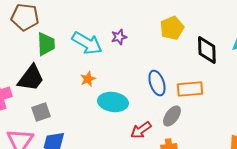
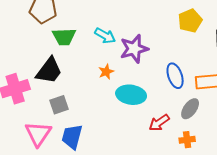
purple star: (119, 37) -> (134, 49), moved, size x1.8
cyan arrow: (87, 43) -> (105, 36), size x0.7
green trapezoid: (46, 44) -> (64, 37), turned 90

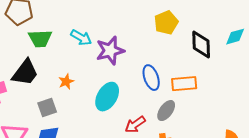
orange star: (106, 72) -> (66, 82), moved
cyan ellipse: (131, 95) -> (107, 97), turned -68
gray square: (59, 105) -> (47, 108), moved

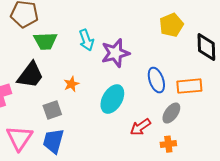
cyan arrow: (81, 38) -> (86, 40), turned 40

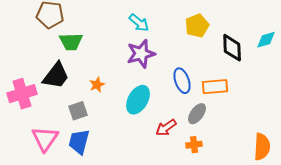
cyan arrow: (86, 40) -> (139, 23), moved, turned -30

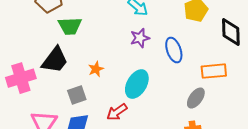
purple star: (141, 54) -> (140, 38), size x0.7
blue ellipse: (182, 81) -> (174, 50), moved
red arrow: (166, 128) -> (117, 112), moved

